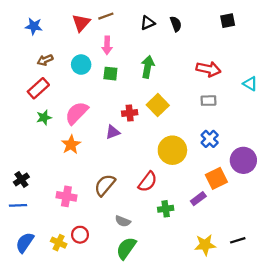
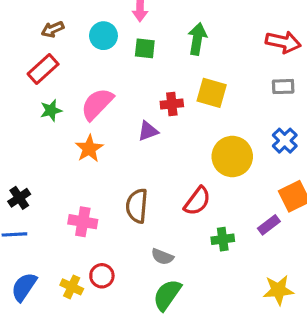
yellow square: (158, 105) -> (212, 93), turned -30
brown semicircle: (105, 185) -> (137, 206), turned -35

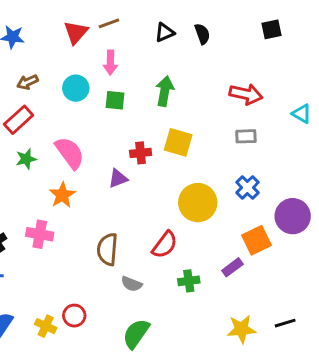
pink semicircle: (97, 104) -> (70, 153), turned 100
pink cross: (83, 222) -> (40, 234), moved
gray semicircle: (162, 257) -> (132, 284), moved

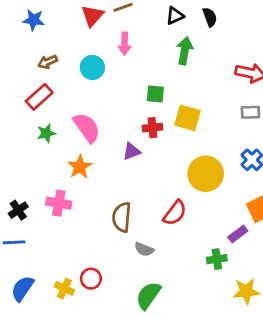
green arrow: (165, 91) -> (185, 51), moved
green square: (115, 100) -> (155, 94), moved
green cross: (189, 281) -> (217, 259), moved

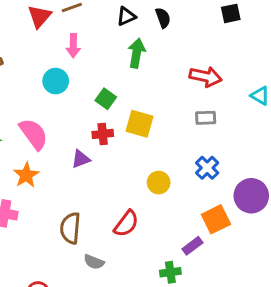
cyan circle: (92, 67) -> (56, 81), moved
green square: (155, 94) -> (106, 99), turned 30
yellow circle: (206, 174) -> (159, 183), size x0.6

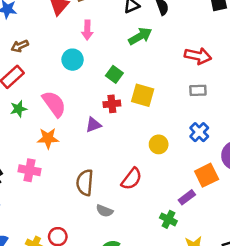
green arrow: (137, 53) -> (140, 36), turned 50
orange star: (26, 175) -> (48, 138), turned 30
green cross: (170, 272) -> (168, 219), turned 35

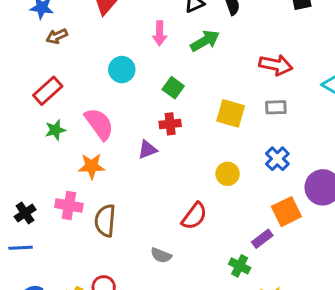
pink arrow: (87, 30) -> (160, 33), moved
brown arrow: (20, 46) -> (57, 36), moved
yellow square: (143, 95) -> (231, 113), moved
brown semicircle: (85, 183) -> (105, 221), moved

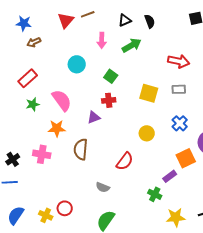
brown semicircle: (105, 221) -> (81, 149), moved

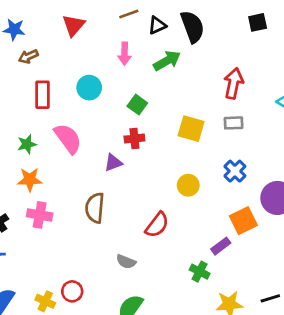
brown line: (88, 14) -> (129, 14), moved
black semicircle: (150, 21) -> (192, 27), size x1.6
red arrow: (179, 61) -> (234, 83), turned -90
red rectangle: (28, 78) -> (42, 95), moved, turned -48
orange star: (57, 128) -> (30, 180), moved

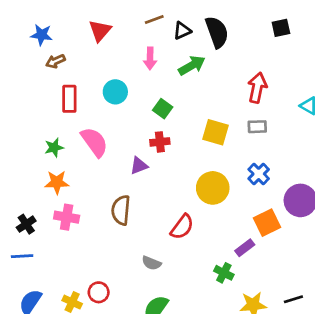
yellow circle: (188, 185) -> (213, 188), size x1.5

